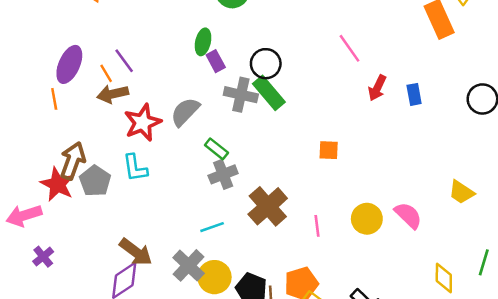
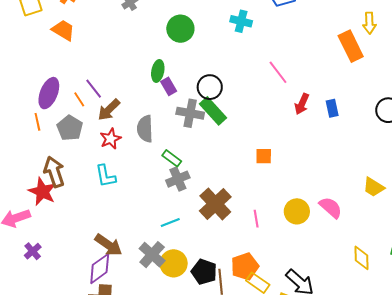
brown arrow: (113, 94) -> (109, 110), moved, turned -30
gray semicircle: (185, 112) -> (145, 129), turned -44
red star: (143, 123) -> (110, 139), size x0.7
brown arrow: (73, 161) -> (54, 172), turned -36
gray pentagon: (95, 181) -> (70, 128), moved

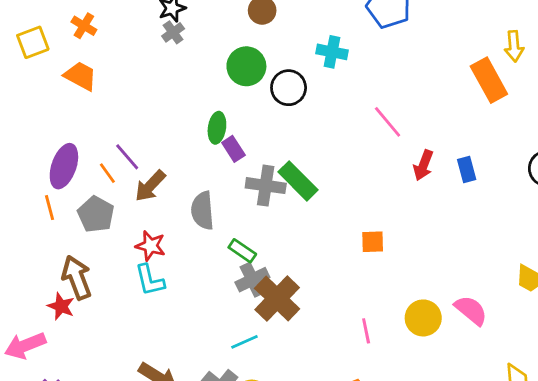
black circle: (210, 87) -> (289, 88), moved
red star: (110, 139) -> (150, 246), moved, turned -30
red star: (42, 192) -> (61, 306), size x0.7
brown cross: (215, 204) -> (277, 299), moved

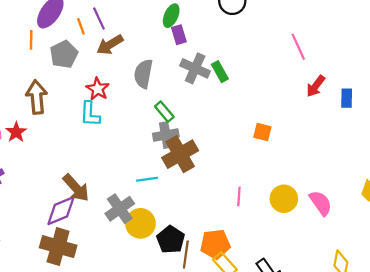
green rectangle: (298, 181) -> (220, 72), size x0.7
red star: (61, 306) -> (16, 132), moved

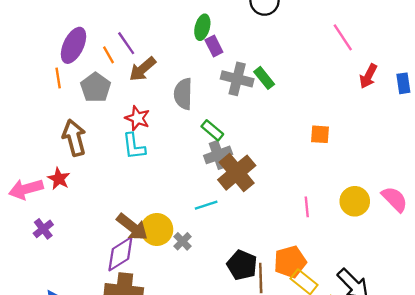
gray cross: (120, 209) -> (182, 241), size x0.6
yellow circle: (140, 223) -> (157, 229), moved

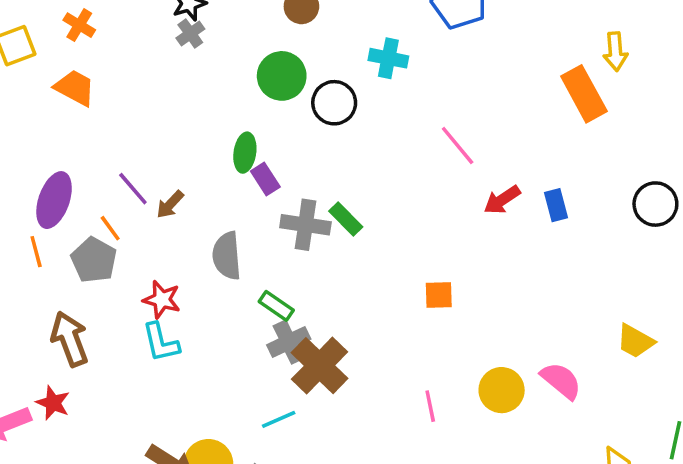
orange line: (109, 55) -> (110, 228), moved
brown arrow: (142, 69) -> (170, 204), moved, size x0.7
red arrow: (368, 76) -> (502, 200), turned 35

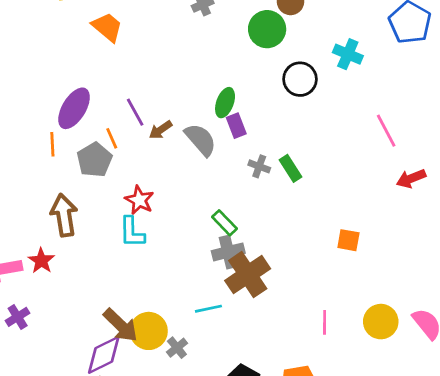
green circle: (282, 76) -> (267, 29), moved
gray cross: (305, 225) -> (259, 166), size x0.6
gray semicircle: (227, 256) -> (201, 140), moved, turned 132

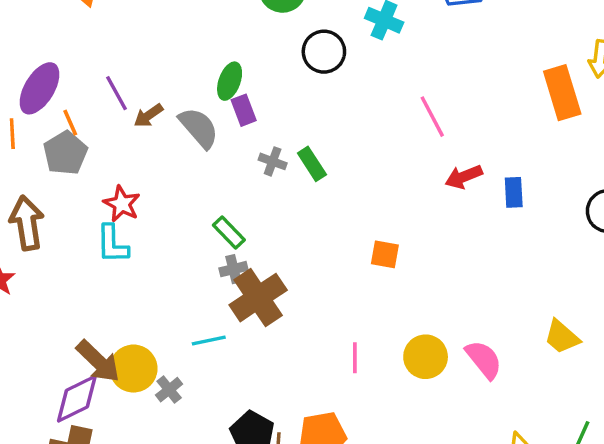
orange line: (112, 138) -> (70, 123), moved
gray cross: (228, 252) -> (234, 269), size x0.7

